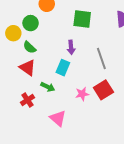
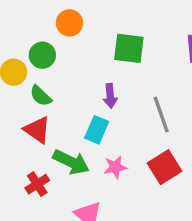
green arrow: (48, 87) -> (71, 162), size x1.5
pink star: (82, 94) -> (115, 167), moved

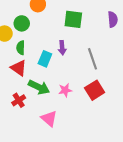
green semicircle: (41, 96) -> (21, 48), turned 48
cyan rectangle: (97, 130) -> (45, 59), moved

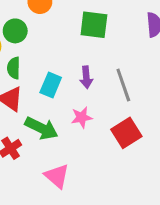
purple arrow: (62, 48) -> (86, 77), moved
pink star: (65, 90) -> (82, 117), moved

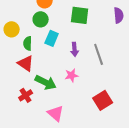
green circle: (15, 31) -> (41, 19), moved
cyan rectangle: (51, 85) -> (52, 38), moved
red square: (126, 133) -> (103, 100), moved

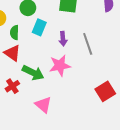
pink star: (72, 75) -> (60, 66), size x1.5
red square: (103, 100) -> (105, 91), moved

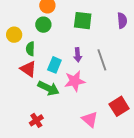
cyan rectangle: (39, 27) -> (54, 65), moved
red cross: (12, 86) -> (36, 120), moved
pink triangle: (43, 105) -> (90, 119), moved

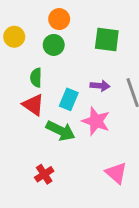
yellow circle: (14, 35) -> (14, 37), moved
purple arrow: (78, 55) -> (100, 86), turned -80
pink star: (75, 81) -> (96, 121), turned 30

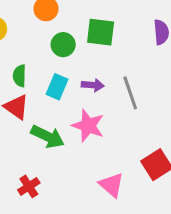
green circle: (54, 45) -> (63, 45), moved
cyan rectangle: (69, 99) -> (57, 87), moved

